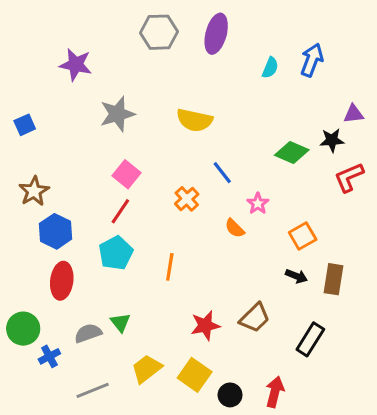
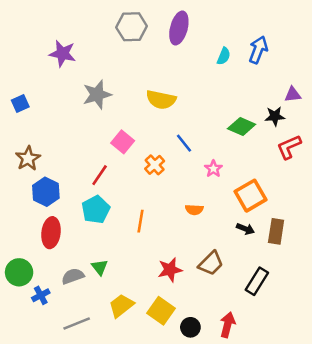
pink square: (127, 174) -> (123, 142), moved
orange semicircle: (235, 228) -> (194, 210), moved, turned -42
orange square: (303, 236) -> (251, 196), size x1.4

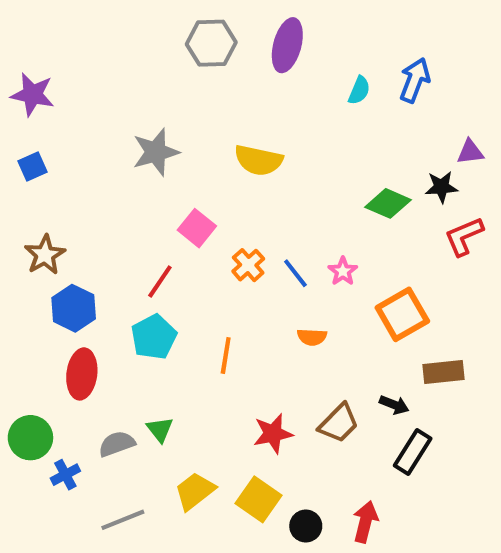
purple star: (63, 54) -> (32, 95), moved
blue line: (184, 143) -> (295, 273), moved
black arrow: (245, 229) -> (394, 405), moved
brown rectangle: (276, 231) -> (443, 372), turned 75

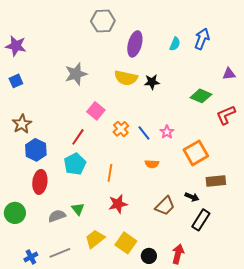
purple ellipse: (287, 45) -> (135, 44), moved
black star: (441, 187) -> (152, 82), moved
green diamond: (388, 203) -> (201, 96), moved
red star: (273, 434) -> (118, 204), moved
blue cross: (65, 475) -> (31, 257), moved

